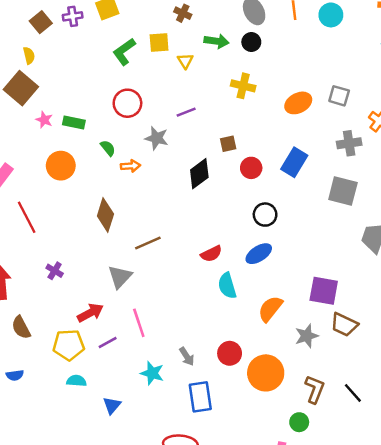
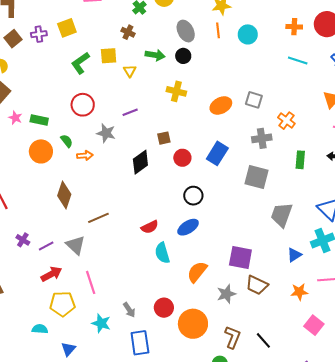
orange circle: (61, 166) -> (41, 151), moved
gray triangle: (120, 277) -> (76, 245), turned -30
purple line: (108, 342) -> (46, 246), moved
yellow pentagon: (69, 345) -> (62, 304), moved

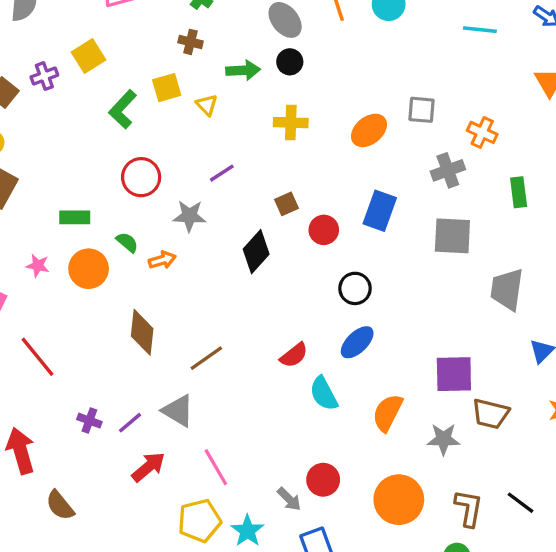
pink star: (15, 118) -> (38, 266), moved
gray star: (226, 294) -> (443, 439), turned 30
yellow pentagon: (62, 304) -> (199, 521), moved
red circle: (164, 308) -> (323, 480), moved
cyan star: (101, 323) -> (247, 531), turned 30

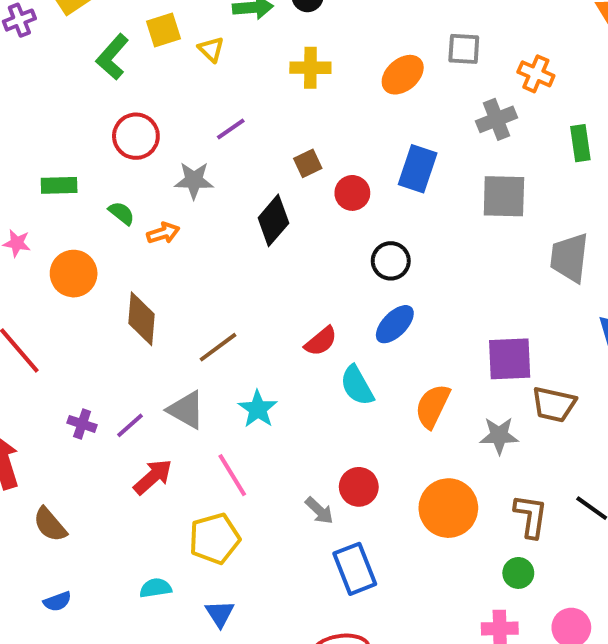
orange circle: (89, 269) -> (74, 274), moved
cyan star: (247, 531) -> (258, 409), moved

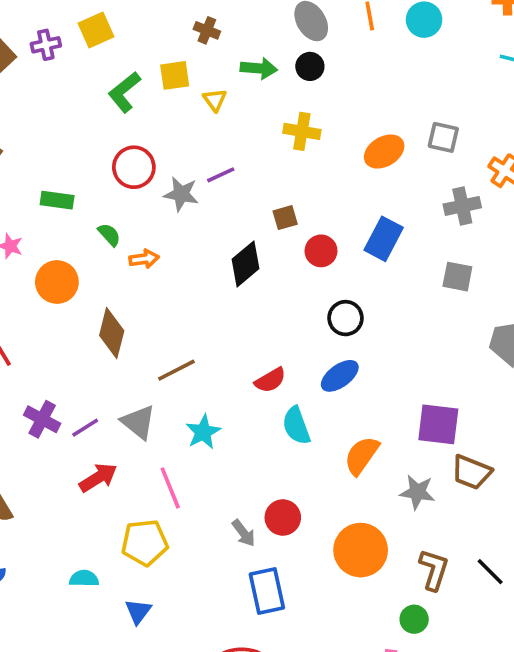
gray star: (194, 180) -> (181, 194), moved
gray square: (504, 196) -> (457, 277), size x0.7
purple cross: (82, 424) -> (42, 419), size x1.4

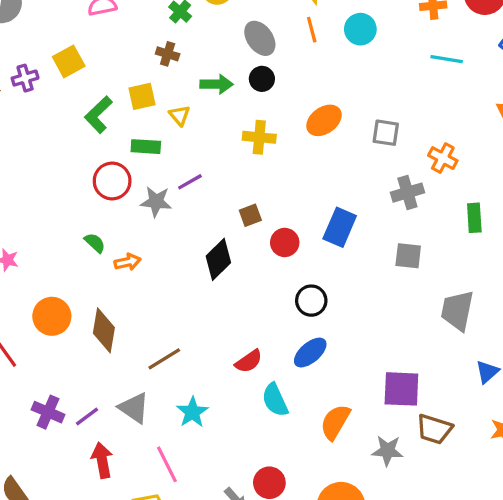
orange ellipse: (384, 152) -> (324, 120), moved
green rectangle: (57, 200) -> (146, 147), moved
orange circle: (57, 282) -> (52, 316), moved
red arrow: (98, 478) -> (102, 460), turned -64

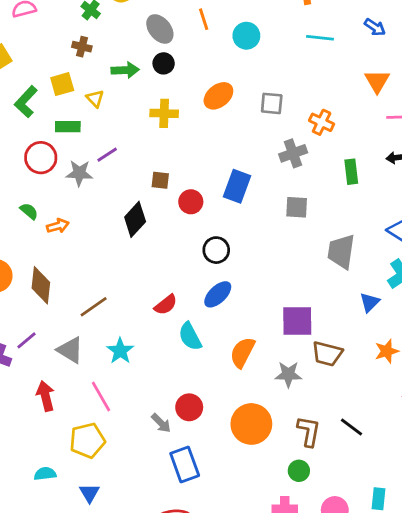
cyan circle: (360, 29) -> (246, 36), moved
brown square: (250, 215) -> (160, 180), turned 30
purple line: (87, 417) -> (27, 340), moved

